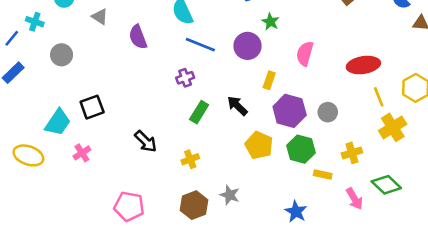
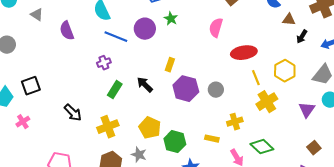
purple circle: (248, 46) -> (145, 29), moved
pink semicircle: (305, 54) -> (216, 28), moved
yellow pentagon: (259, 145) -> (150, 128), moved
green hexagon: (301, 149) -> (175, 142), moved
yellow cross: (190, 159) -> (108, 127), size x1.5

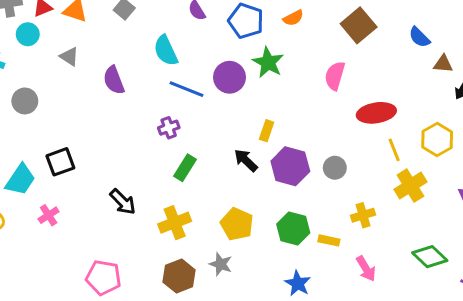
green star: (171, 19) -> (268, 62), size x1.5
black arrow: (145, 85) -> (246, 160), moved
green hexagon: (175, 142) -> (293, 229), moved
green diamond: (262, 147) -> (430, 257), moved

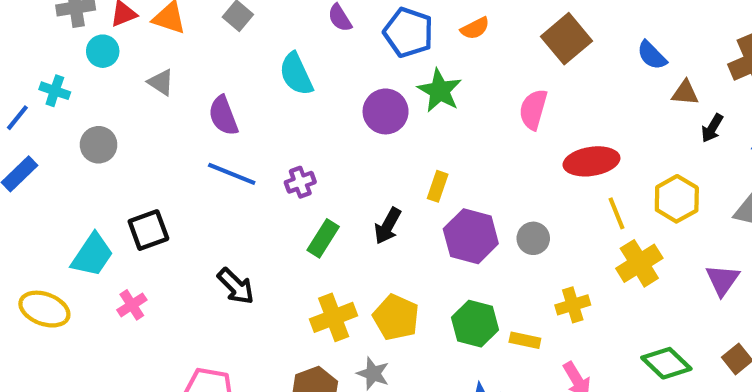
blue line: (186, 89) -> (232, 174), moved
black arrow: (246, 160) -> (388, 226), moved, turned -105
yellow cross: (175, 223) -> (334, 317), moved

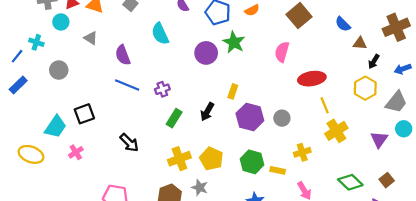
yellow hexagon: (677, 199) -> (365, 88), moved

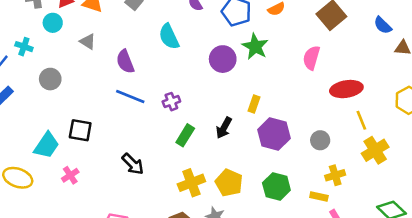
black square: (84, 114) -> (80, 130), turned 30
gray circle: (282, 118) -> (320, 140), moved
yellow rectangle: (278, 170) -> (319, 196), moved

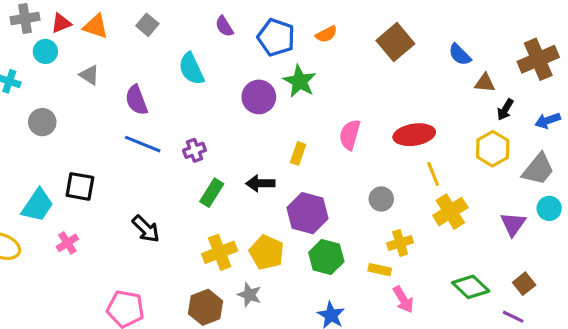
pink semicircle: (311, 58) -> (350, 135), moved
black arrow: (224, 128) -> (260, 183), turned 60
purple hexagon: (274, 134) -> (307, 213), moved

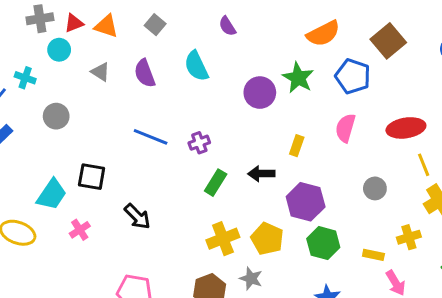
orange semicircle: (326, 34) -> (323, 34), size x1.6
blue pentagon: (276, 37) -> (353, 76), moved
purple semicircle: (136, 100) -> (145, 73), moved
black arrow: (146, 229) -> (137, 217), moved
yellow cross: (400, 243) -> (409, 237), moved

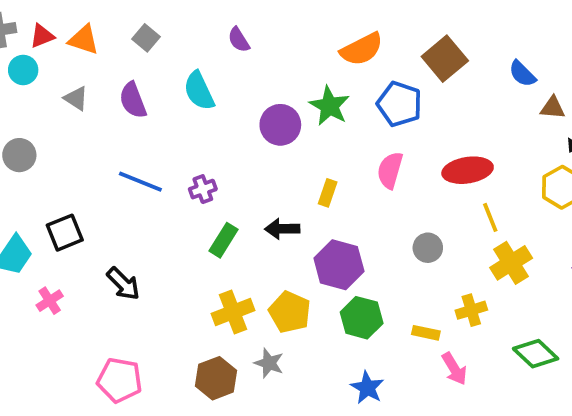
black square: (92, 177) -> (65, 233), turned -32

